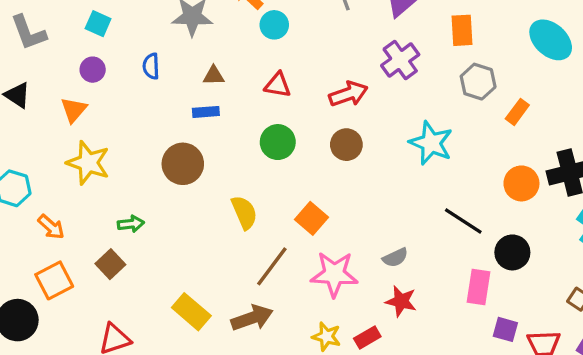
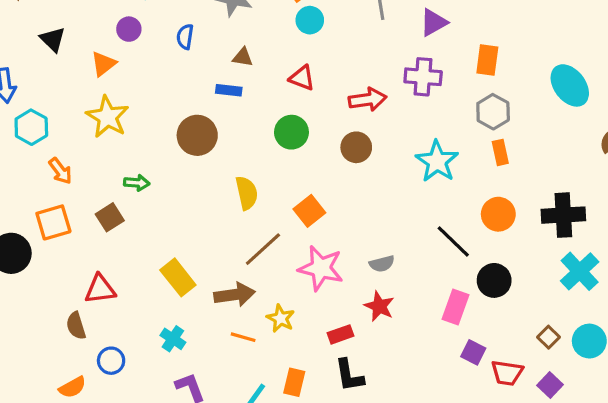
purple cross: (400, 60) -> (423, 77), turned 30
orange rectangle: (517, 112) -> (500, 152), moved, turned -60
orange circle: (521, 183) -> (498, 214), moved
yellow star: (326, 337) -> (281, 318), moved

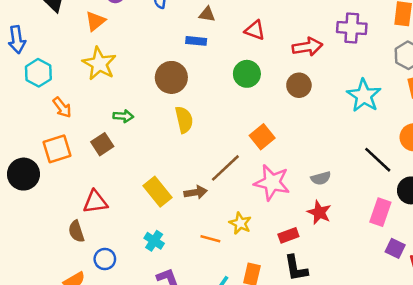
yellow semicircle: (247, 193) -> (184, 120), moved
brown arrow: (235, 295) -> (196, 192), moved, size x0.7

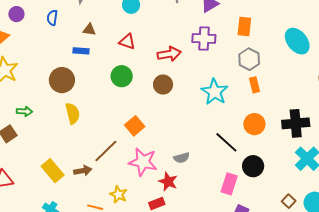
red star: (319, 212) -> (168, 182), moved

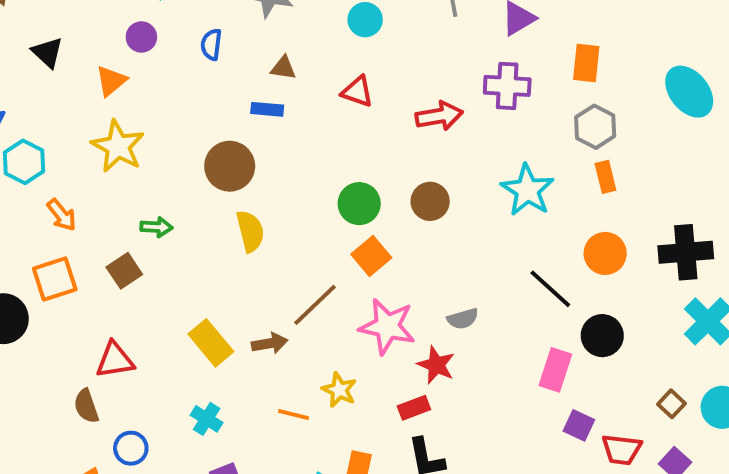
green circle: (122, 76) -> (359, 204), moved
brown circle: (163, 84) -> (430, 201), moved

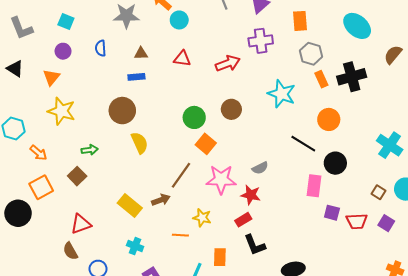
black cross: (686, 252) -> (352, 77), moved

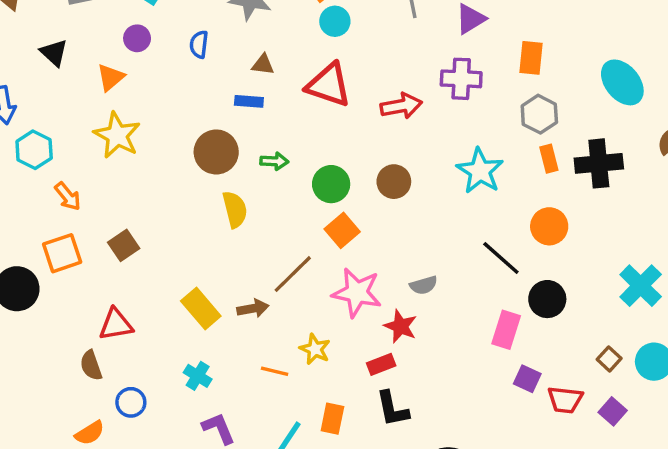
red triangle: (182, 59) -> (329, 85), size x1.6
green arrow: (90, 150) -> (274, 161), moved

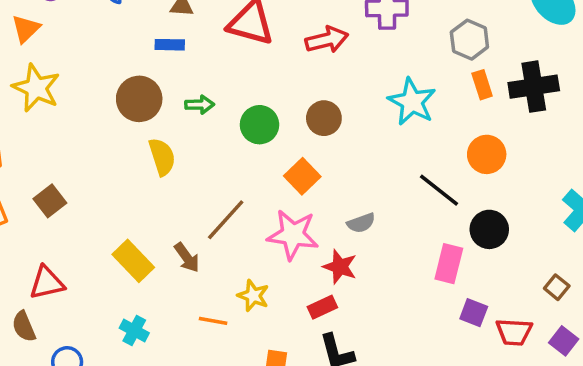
orange square: (342, 230) -> (302, 176), moved
brown arrow: (253, 308) -> (187, 258), turned 68

